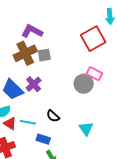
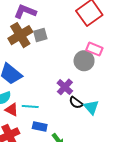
purple cross: (34, 84) -> (65, 87), moved
black semicircle: (53, 116) -> (76, 103), moved
blue rectangle: (43, 139) -> (40, 126), moved

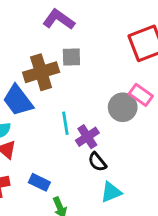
brown cross: (20, 35) -> (41, 72), moved
cyan line: (30, 107) -> (65, 123), moved, turned 63
cyan triangle: (91, 107) -> (111, 192), moved, turned 35

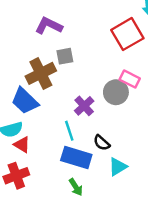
cyan line: (65, 123) -> (69, 131), moved
purple cross: (87, 137) -> (84, 106), moved
blue rectangle: (39, 182) -> (76, 157), moved, size x1.6

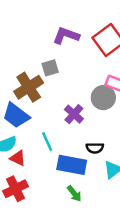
purple L-shape: (49, 26) -> (66, 36), moved
cyan line: (69, 131) -> (47, 142), moved
black semicircle: (102, 143) -> (95, 148), turned -36

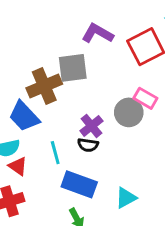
gray square: (50, 68) -> (73, 68), size x1.5
black semicircle: (95, 148) -> (88, 145), moved

